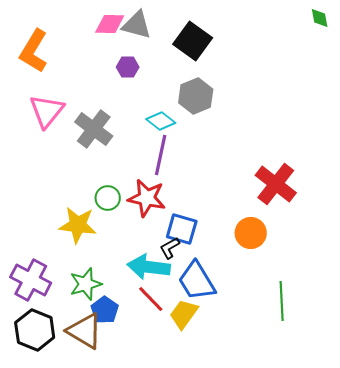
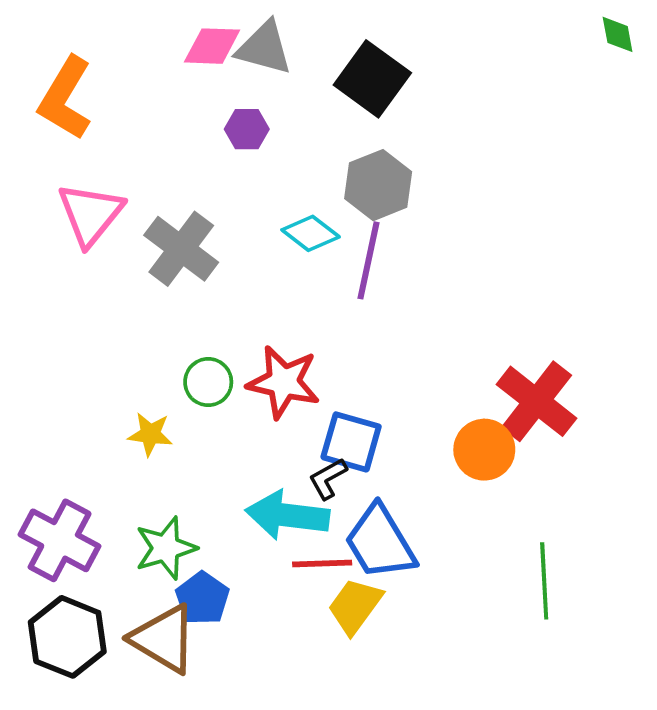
purple line: (161, 155) -> (368, 260), moved
red cross: (276, 184) -> (536, 401), moved
yellow star: (78, 225) -> (150, 434), size x0.6
red line: (151, 299) -> (322, 564), moved, turned -48

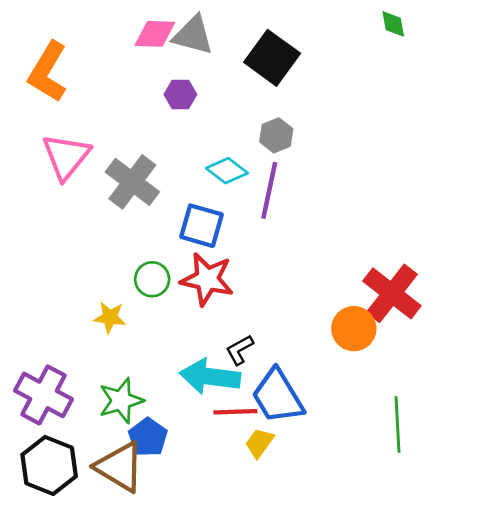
green diamond: (618, 34) -> (393, 24), moved
gray hexagon: (378, 185) -> (276, 135), size x0.7
blue square: (351, 442) -> (201, 226), moved
yellow trapezoid: (355, 606) -> (259, 443), size x0.7

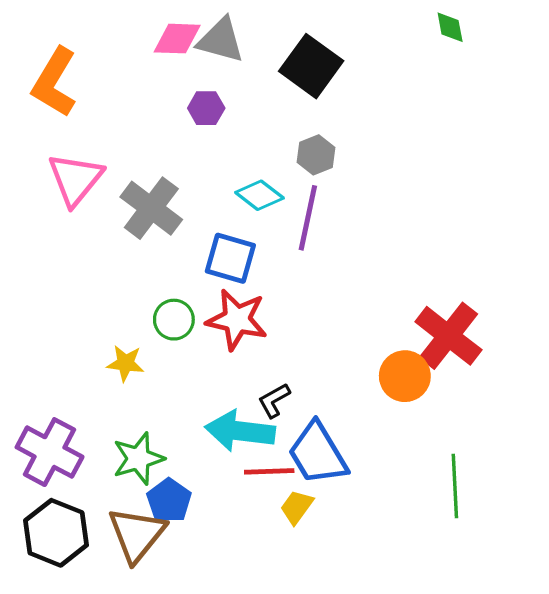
brown triangle: (120, 467) -> (137, 534), turned 38

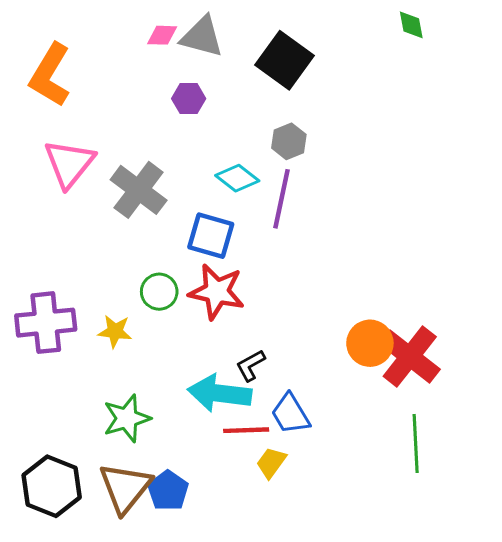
pink diamond: (177, 39) -> (162, 35), size x0.7
red cross: (448, 336) -> (410, 356), moved
purple cross: (50, 452) -> (46, 323), moved, turned -34
blue trapezoid: (318, 454) -> (290, 414), size x0.7
blue pentagon: (169, 500) -> (168, 491), moved

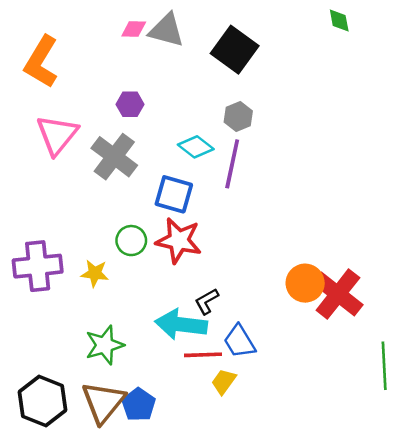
purple hexagon: (189, 99) -> (130, 104), moved
green line: (416, 443) -> (384, 366), moved

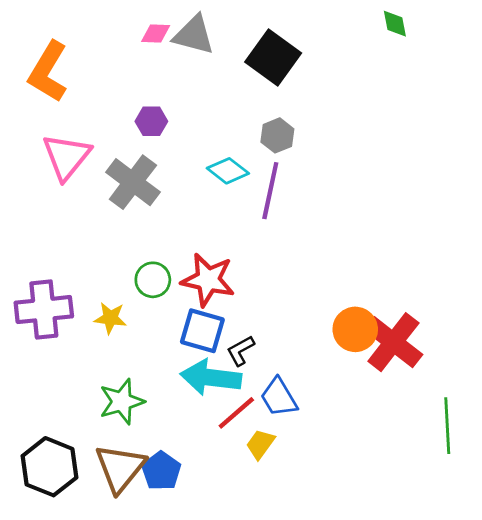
blue square: (174, 194) -> (202, 331), moved
red line: (203, 355) -> (236, 413), turned -39

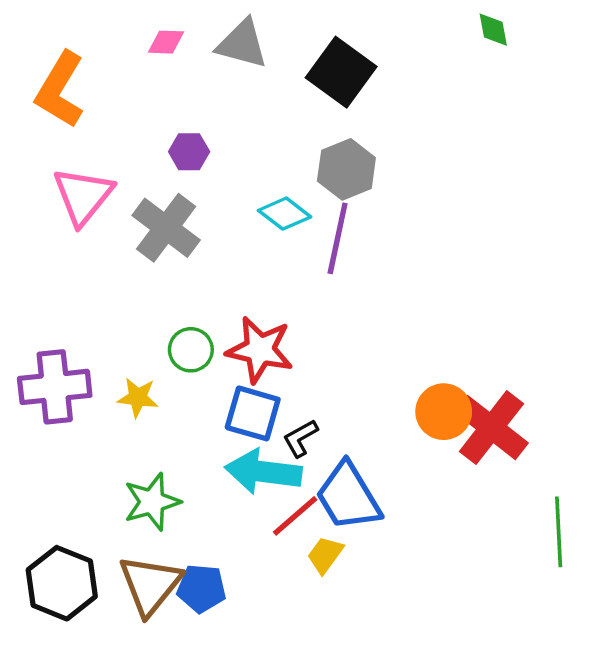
pink diamond: (156, 34) -> (166, 42), moved
gray hexagon: (277, 135) -> (346, 169), size x1.4
blue trapezoid: (279, 397) -> (348, 497), size x1.4
blue pentagon: (161, 471) -> (201, 588), turned -30

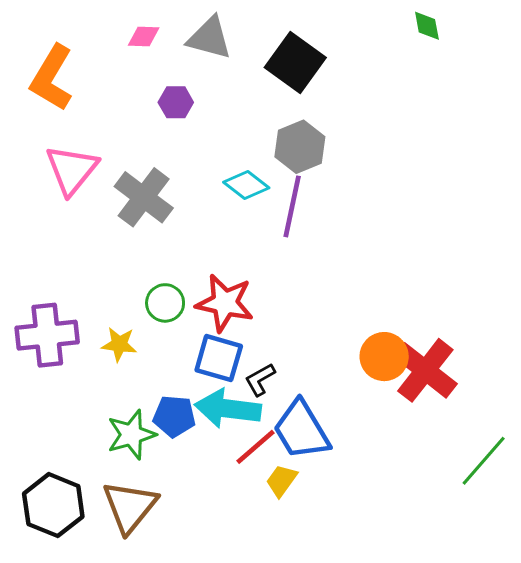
purple hexagon: (189, 152) -> (176, 102), moved
green line: (559, 532) -> (484, 461), turned 44
blue pentagon: (201, 588) -> (174, 416), moved

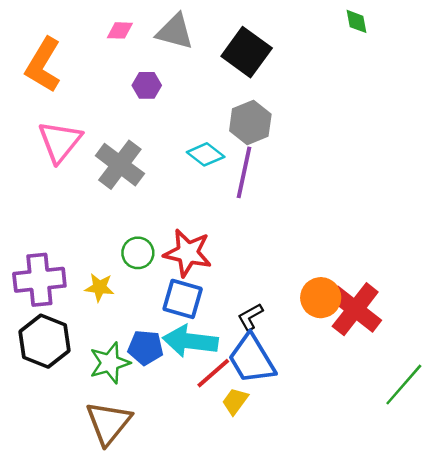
black L-shape: (260, 380) -> (250, 317), moved
black hexagon: (53, 505) -> (45, 341), moved

